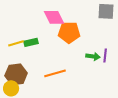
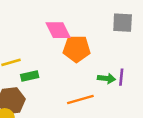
green rectangle: (31, 42) -> (30, 76), moved
orange line: (55, 73) -> (80, 100), moved

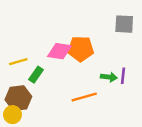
pink diamond: (58, 30) -> (60, 51), moved, turned -55
green rectangle: (30, 76) -> (36, 75), turned -42

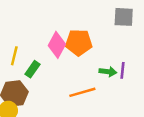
pink diamond: (60, 51) -> (57, 45), turned -70
yellow line: (18, 62) -> (14, 56), turned -60

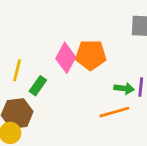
orange line: (82, 92) -> (114, 112), moved

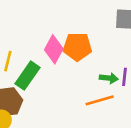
green rectangle: (38, 86) -> (27, 76), size x1.5

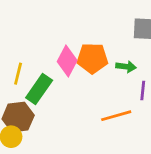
green arrow: (109, 78) -> (126, 67), moved

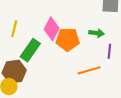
orange pentagon: (92, 58) -> (68, 39), moved
yellow line: (18, 74) -> (14, 29), moved

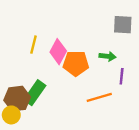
yellow line: (14, 29) -> (34, 45), moved
green rectangle: (30, 50) -> (35, 93), moved

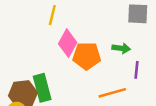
yellow line: (34, 45) -> (52, 15), moved
green rectangle: (35, 93) -> (42, 88), turned -50

